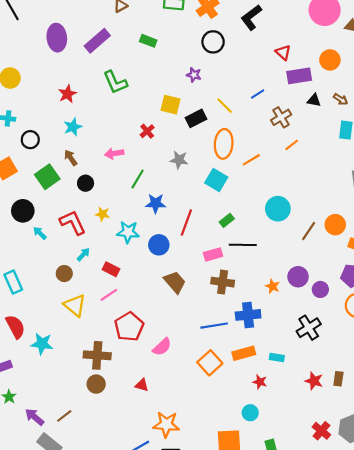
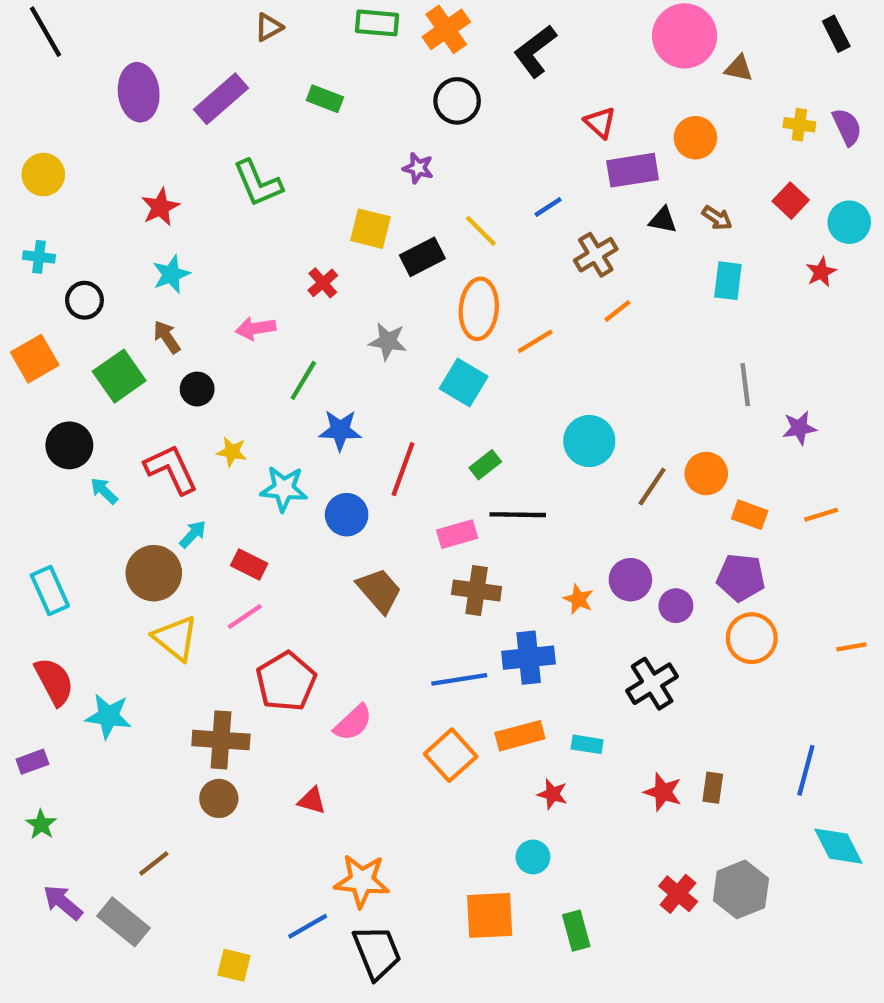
brown circle: (64, 274) -> (154, 573), size x1.6
purple arrow: (35, 417) -> (63, 902), moved

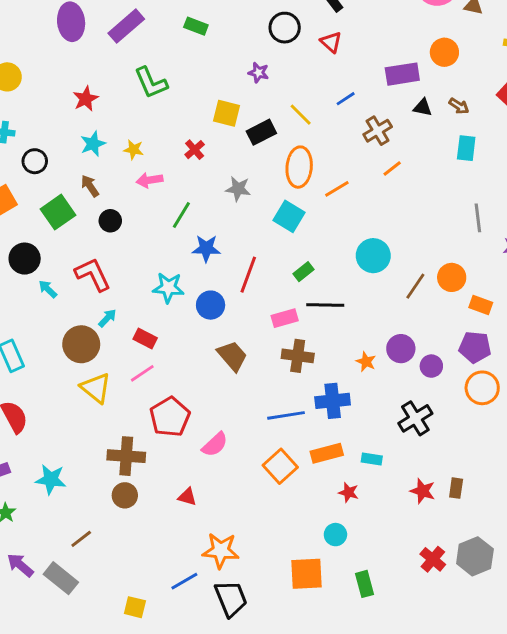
red triangle: (600, 123) -> (331, 42), moved
yellow star: (232, 452) -> (134, 150), moved
cyan star: (108, 716) -> (51, 479), moved

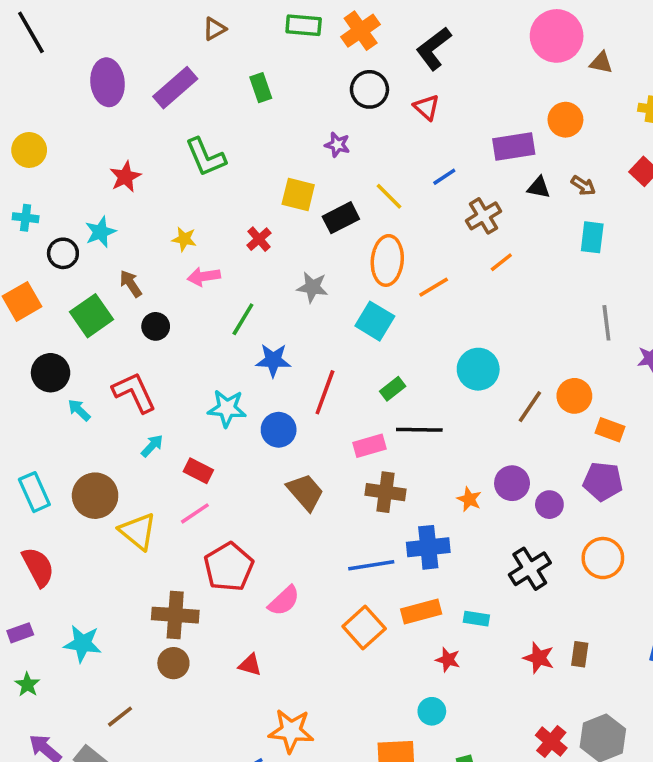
green rectangle: (196, 26) -> (261, 88), turned 50
cyan star: (93, 144) -> (100, 232), moved
brown circle: (81, 344) -> (95, 496), moved
orange circle: (482, 388) -> (603, 558), moved

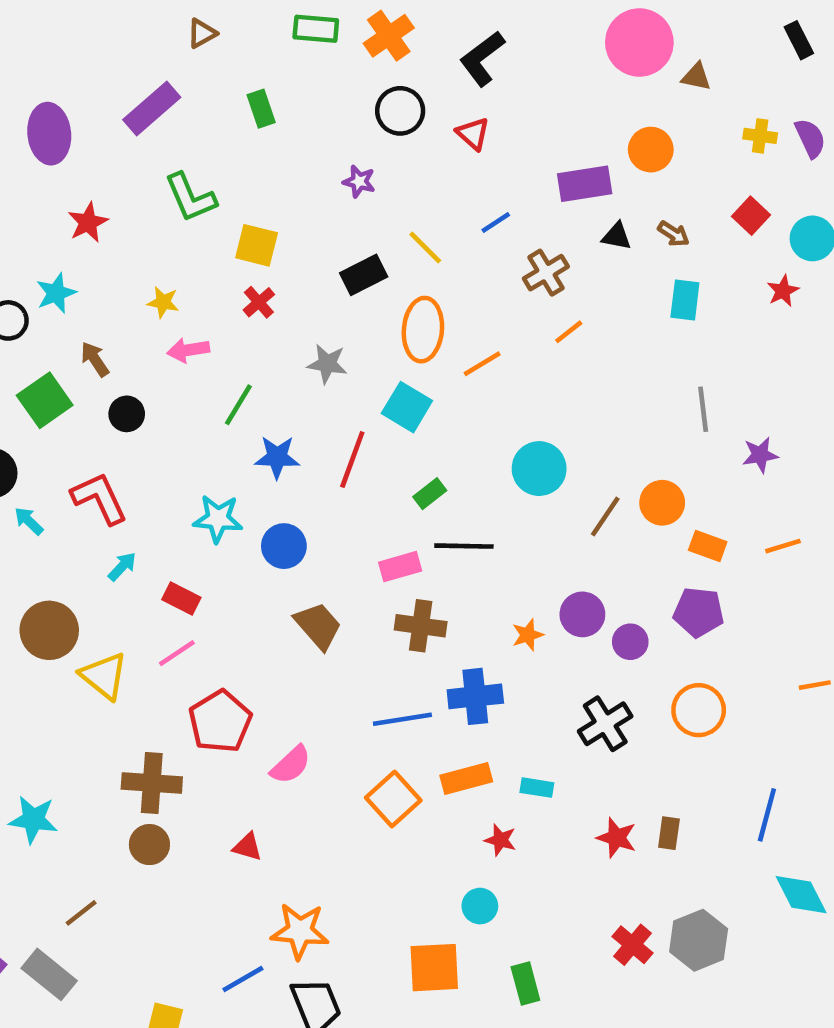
purple ellipse: (108, 82) -> (49, 134), moved
yellow square: (298, 195) -> (257, 245), moved
red line: (325, 392) -> (352, 459), moved
orange star: (469, 499) -> (528, 635), turned 30

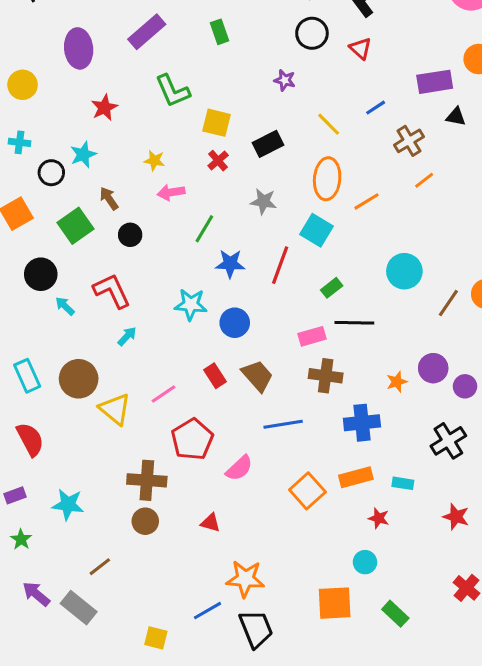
black rectangle: (364, 275) -> (268, 144), moved
red rectangle: (181, 598) -> (215, 376), moved, turned 30
blue line: (402, 719) -> (283, 424), moved
green rectangle: (525, 984) -> (395, 614), turned -32

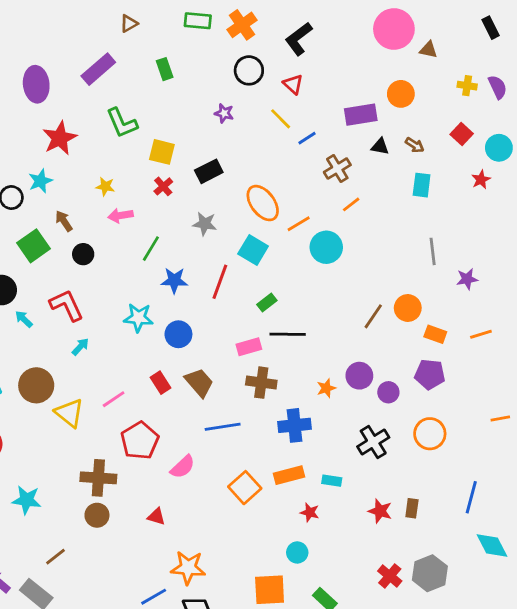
red star: (104, 108) -> (60, 138), size x1.4
yellow line: (329, 124) -> (281, 119), moved
orange ellipse: (327, 179) -> (263, 203), turned -42
cyan circle: (404, 271) -> (326, 247), moved

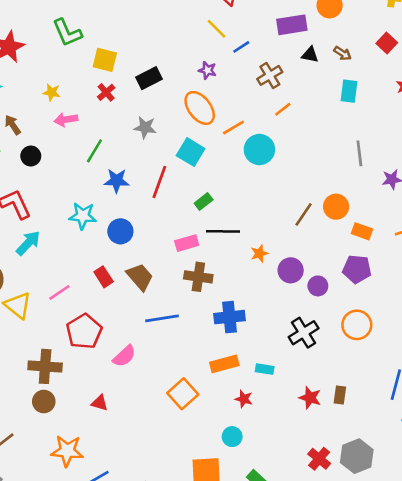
purple star: (224, 113) -> (207, 70), moved
cyan arrow: (80, 347) -> (28, 243), size x1.5
orange star: (326, 388) -> (259, 253), moved
orange square: (245, 488) -> (183, 394), moved
orange star: (188, 568) -> (67, 451), moved

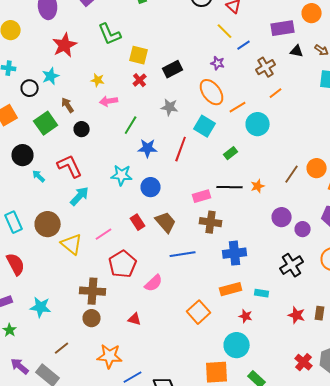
green rectangle: (204, 201) -> (231, 153), moved
orange star: (259, 253) -> (258, 186), moved
cyan circle: (232, 437) -> (237, 345), size x1.6

